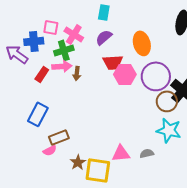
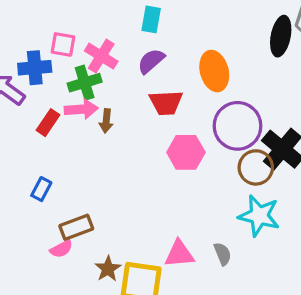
pink hexagon: (125, 74) -> (186, 152), moved
blue rectangle: (38, 114) -> (41, 189), size x0.6
gray semicircle: (147, 153) -> (223, 254), turned 80

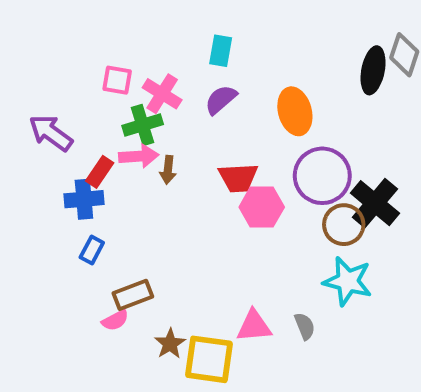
blue cross: (35, 68) -> (84, 199), moved
red trapezoid: (166, 103) -> (238, 178), moved

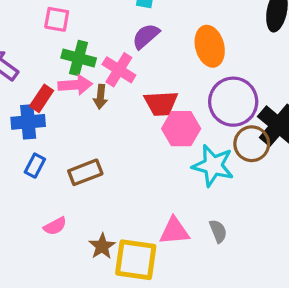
pink cross: (162, 94) -> (119, 70), moved
green cross: (143, 125) -> (79, 58), turned 32
cyan star: (348, 281) -> (213, 166), moved
brown rectangle: (133, 295) -> (85, 172), moved

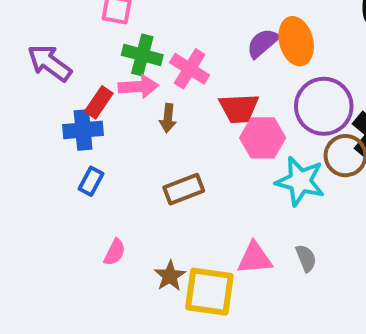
purple semicircle: (146, 36) -> (263, 43), moved
brown arrow: (100, 97) -> (168, 118), moved
brown rectangle: (85, 172) -> (184, 189), moved
pink semicircle: (55, 226) -> (115, 252), turned -35

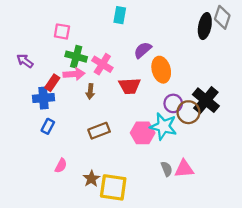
orange ellipse: (296, 41) -> (161, 70), moved
purple arrow: (50, 63) -> (25, 61), size x0.7
purple circle: (324, 106) -> (173, 103), moved, size x0.6
pink hexagon: (263, 138) -> (143, 133), moved
pink triangle: (255, 258) -> (184, 169), moved

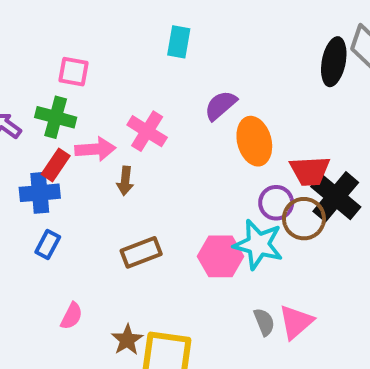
green cross: (76, 57) -> (56, 117), moved
red trapezoid: (130, 86) -> (310, 171), moved
pink triangle: (184, 169) -> (296, 322), turned -36

